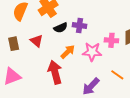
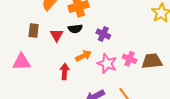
black semicircle: (61, 28) -> (75, 29), moved
red arrow: (55, 72) -> (65, 71), size x0.7

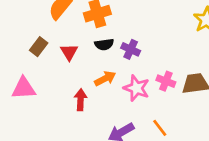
black semicircle: (75, 29) -> (104, 44), moved
brown rectangle: (34, 31) -> (39, 47), turned 32

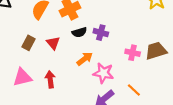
pink star: (136, 88) -> (103, 73), moved
red arrow: (81, 100) -> (50, 79), moved

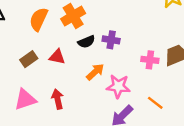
brown rectangle: (29, 43) -> (29, 59), turned 32
red triangle: (53, 43) -> (57, 57), turned -32

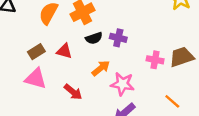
pink triangle: (25, 99) -> (36, 79), moved, turned 30
red arrow: (58, 99) -> (73, 92), moved, turned 138
orange line: (155, 103) -> (172, 101), moved

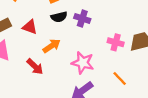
orange arrow: (101, 68) -> (52, 46), moved
orange line: (172, 101) -> (120, 78), moved

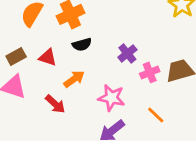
purple cross: (82, 18) -> (127, 54), moved, turned 35
pink cross: (116, 42) -> (150, 72), turned -35

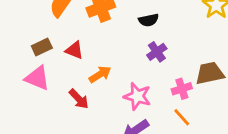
black semicircle: (82, 45) -> (149, 20), moved
pink cross: (150, 72) -> (182, 89), moved

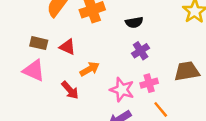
brown rectangle: (42, 47) -> (39, 43), turned 36
pink cross: (182, 89) -> (149, 83), moved

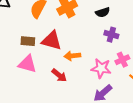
red triangle: (67, 47) -> (52, 41), size x1.5
purple cross: (141, 51) -> (111, 35), turned -32
orange arrow: (90, 69) -> (72, 56), turned -147

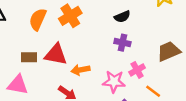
black semicircle: (103, 12) -> (122, 17), moved
pink triangle: (27, 64) -> (18, 85), moved

